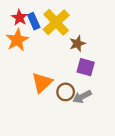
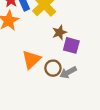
brown star: (77, 44) -> (59, 32), moved

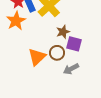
brown circle: (53, 68) -> (57, 53), moved

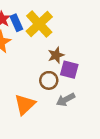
orange triangle: (37, 57) -> (25, 104), moved

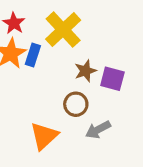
blue rectangle: (16, 23) -> (33, 55), moved, turned 42
purple square: (69, 70) -> (112, 79), moved

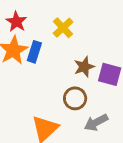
yellow cross: (63, 30) -> (63, 28), size x0.6

